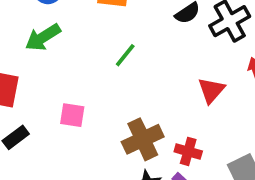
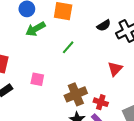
green arrow: (43, 37) -> (35, 29), moved

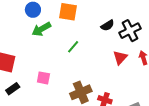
red triangle: (115, 69) -> (120, 58), moved

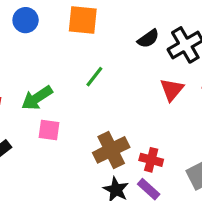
green arrow: (41, 29) -> (37, 98), moved

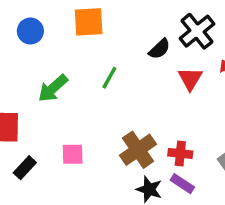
black semicircle: (148, 39) -> (160, 49), moved
green arrow: (37, 98) -> (53, 88), moved
pink square: (49, 130) -> (73, 154), moved

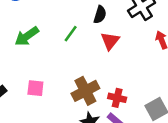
black semicircle: (160, 49) -> (100, 15), moved, turned -36
red triangle: (190, 79) -> (110, 41), moved

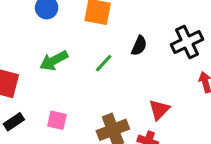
red triangle: (110, 41) -> (159, 110), moved

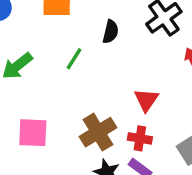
pink square: (57, 120) -> (33, 133), size x1.4

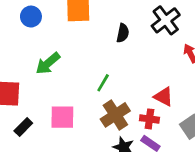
green line: (74, 59) -> (103, 83), moved
red triangle: (146, 100) -> (163, 97), moved, turned -35

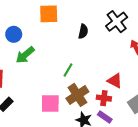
blue circle: (31, 17) -> (14, 34), moved
pink square: (62, 117) -> (50, 103), moved

